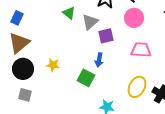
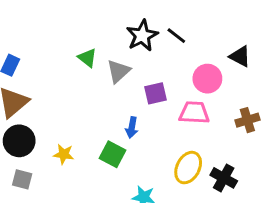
pink circle: (134, 18) -> (207, 79), moved
purple square: (106, 36) -> (156, 93), moved
yellow star: (53, 65) -> (64, 154), moved

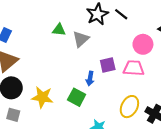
green triangle: (87, 58) -> (59, 30), turned -32
purple square: (156, 93) -> (108, 65), moved
yellow star: (64, 154) -> (42, 97), size x1.5

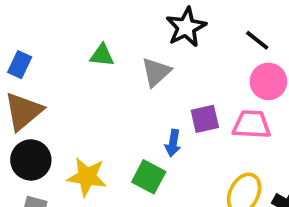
black line: (121, 14) -> (257, 40), moved
green triangle: (59, 30) -> (102, 55), moved

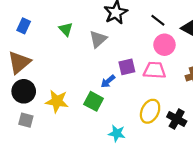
green triangle: (102, 55) -> (66, 29), turned 40
blue rectangle: (20, 65) -> (24, 26), moved
blue arrow: (173, 143) -> (108, 81), turned 40

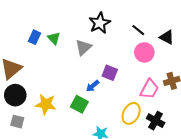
blue rectangle: (24, 26) -> (35, 37), moved
purple square: (127, 67) -> (110, 73), turned 35
pink trapezoid: (155, 70) -> (149, 89), moved, turned 115

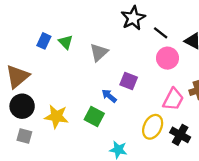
black star: (100, 23) -> (133, 18), moved
blue arrow: (93, 86) -> (109, 96), turned 80

